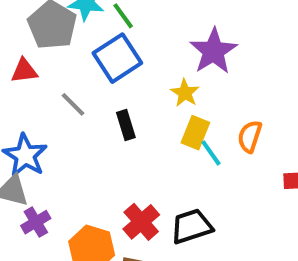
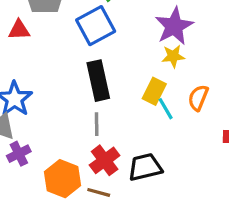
yellow star: (185, 93) -> (173, 56), moved, turned 30
gray line: (73, 104) -> (97, 124), moved, turned 40
black rectangle: (126, 125) -> (98, 81), size x1.6

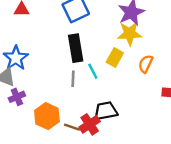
yellow star: (173, 56) -> (130, 34), size x1.5
cyan line: (166, 109) -> (93, 71), moved
red cross: (105, 160) -> (90, 124), moved

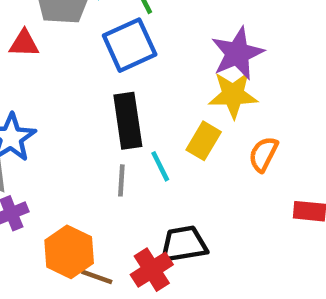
brown line: (72, 127) -> (97, 277), moved

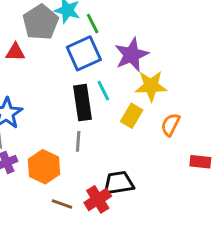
purple star: (237, 53) -> (131, 55), moved
cyan line: (160, 166) -> (103, 91), moved
orange hexagon: (69, 252) -> (44, 167), moved

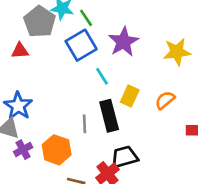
yellow star: (151, 86) -> (177, 52), moved
black rectangle: (82, 103) -> (109, 116), moved
orange semicircle: (170, 125) -> (165, 100), turned 30

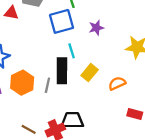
purple star: (124, 42) -> (96, 28), size x0.6
black rectangle: (109, 116) -> (62, 71), moved
orange hexagon: (57, 150) -> (22, 83), moved

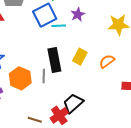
cyan line: (72, 51) -> (59, 26), moved, turned -64
black trapezoid: (72, 120) -> (73, 103), turned -30

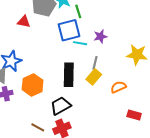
gray line: (44, 76) -> (95, 63), moved
black trapezoid: (73, 103) -> (61, 106), moved

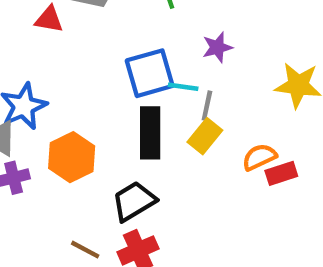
blue square: (69, 30) -> (150, 73), moved
cyan line: (80, 43) -> (183, 87), moved
red rectangle: (134, 115) -> (281, 173), moved, turned -32

